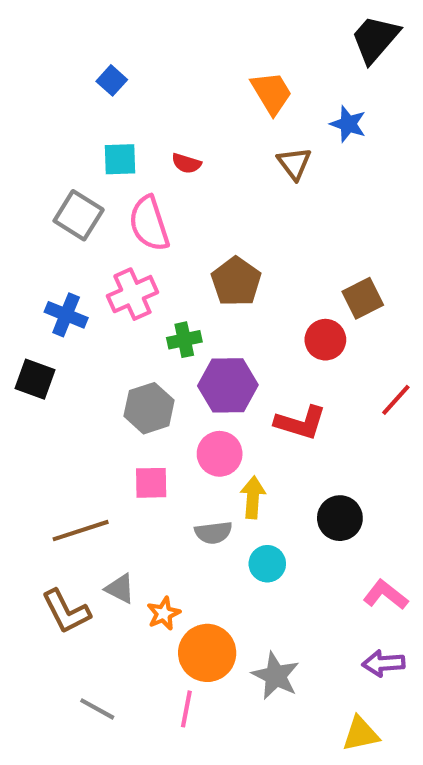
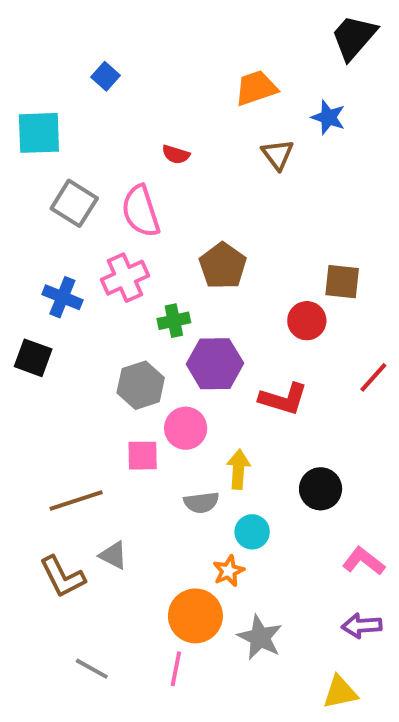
orange trapezoid: (271, 93) -> (256, 88), turned -78
cyan square: (120, 159) -> (39, 133), moved, size x1.4
brown square: (363, 298) -> (342, 282), turned 33
pink circle: (220, 454) -> (186, 428), moved
orange star: (164, 614) -> (229, 571), moved

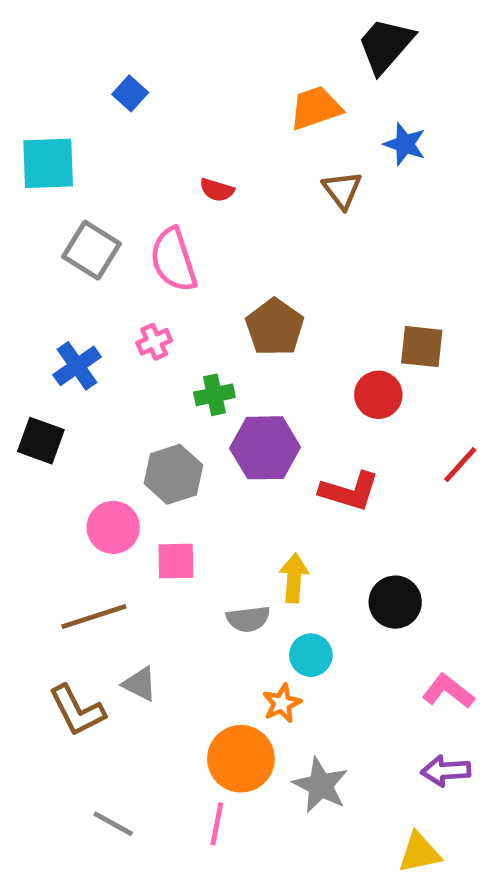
black trapezoid: (354, 37) -> (386, 45), moved
pink cross: (125, 278) -> (154, 342), size x0.6
blue cross: (62, 297) -> (77, 366), turned 33
pink circle: (186, 428) -> (113, 527), moved

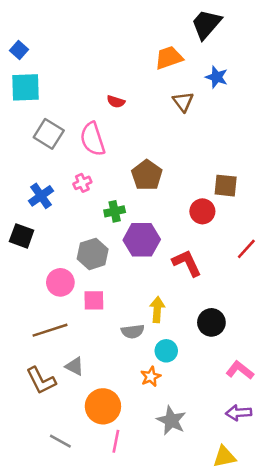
blue square: (130, 93) -> (19, 50), moved
red L-shape: (349, 491) -> (187, 263), turned -132
orange circle: (241, 759) -> (103, 406), moved

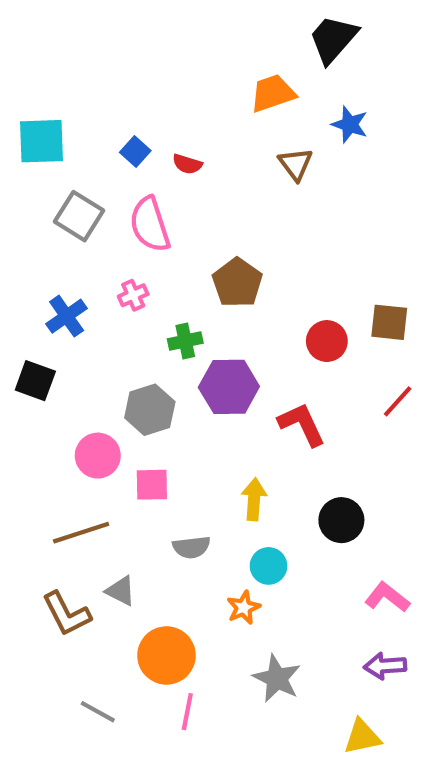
blue square: (19, 50) -> (135, 152), moved
brown square: (226, 186) -> (389, 322), moved
gray semicircle: (133, 331) -> (191, 547), moved

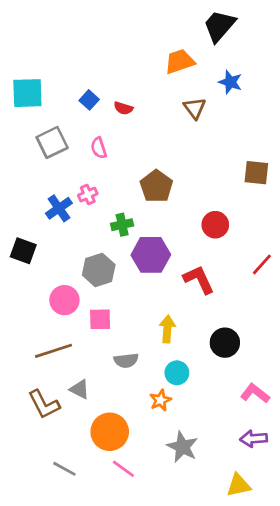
gray square: (79, 216) -> (52, 142), turned 32
pink semicircle: (150, 224) -> (99, 148), size x0.6
blue cross: (67, 316) -> (59, 208), moved
brown square: (389, 322) -> (256, 173), moved
pink line: (187, 712) -> (123, 469), turned -65

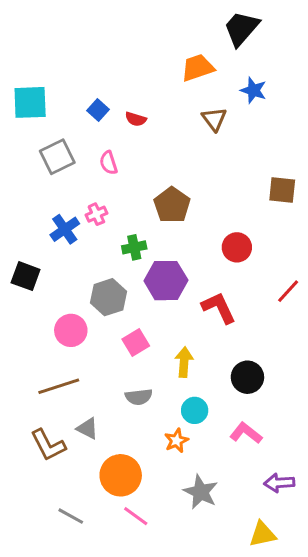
pink square: (100, 319) -> (136, 342), moved, turned -30
pink L-shape: (255, 393) -> (246, 433), moved

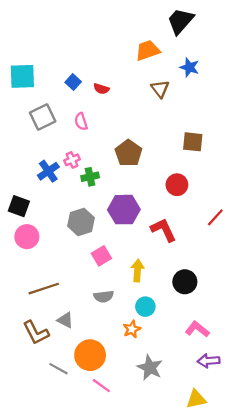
brown square: (282, 190) -> (193, 142), moved
green cross: (134, 247) -> (90, 177), moved
pink circle: (71, 330) -> (27, 237), moved
pink L-shape: (246, 433) -> (197, 329), moved
gray line: (71, 516) -> (58, 369), moved

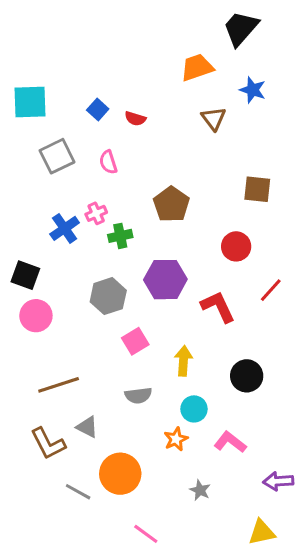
red line: (215, 217) -> (271, 290), moved
pink L-shape: (197, 329) -> (230, 442), moved
gray star: (150, 368) -> (200, 490), size x0.6
pink line: (101, 386) -> (146, 534), moved

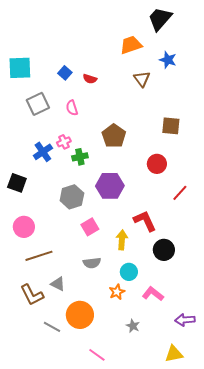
red L-shape: (218, 307) -> (145, 221), moved
pink circle: (36, 316) -> (24, 227), moved

